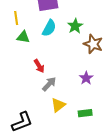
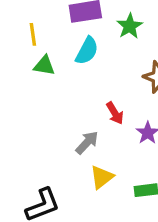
green star: (75, 26) -> (130, 26), moved
red arrow: (39, 66) -> (115, 113), moved

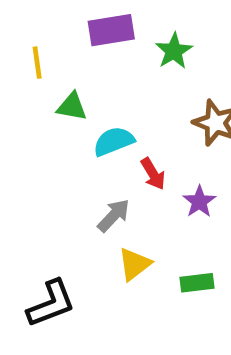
cyan semicircle: (87, 51) -> (114, 141), moved, turned -140
green triangle: (44, 66) -> (72, 107), moved

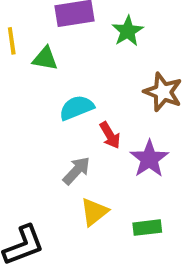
green triangle: (72, 107) -> (45, 59), moved
purple star: (199, 202) -> (149, 159), size x1.4

